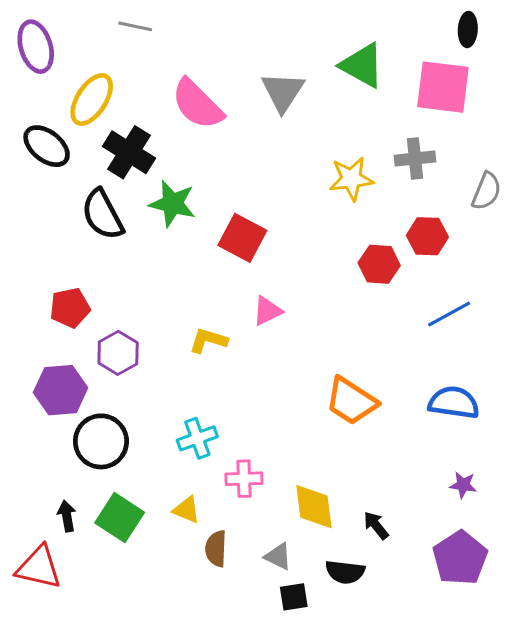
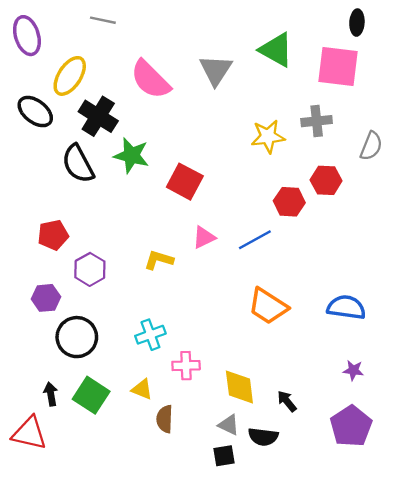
blue line: (449, 314) -> (255, 240), moved
purple hexagon: (61, 390) -> (46, 298), size x0.7
gray triangle: (278, 556) -> (229, 425), moved

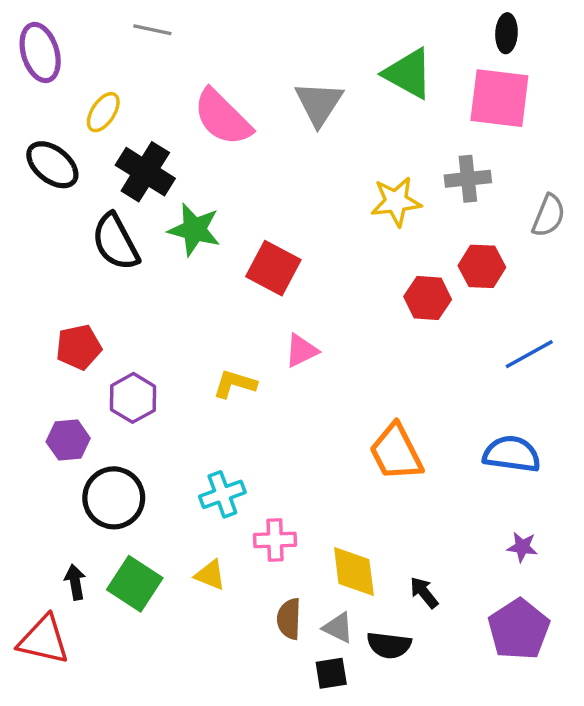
black ellipse: (357, 23) -> (506, 33), moved
yellow ellipse: (70, 76) -> (103, 112), size x0.7
blue line: (255, 240) -> (529, 354), moved
orange trapezoid: (268, 306) -> (396, 452), turned 30
brown semicircle: (165, 419) -> (289, 619), moved

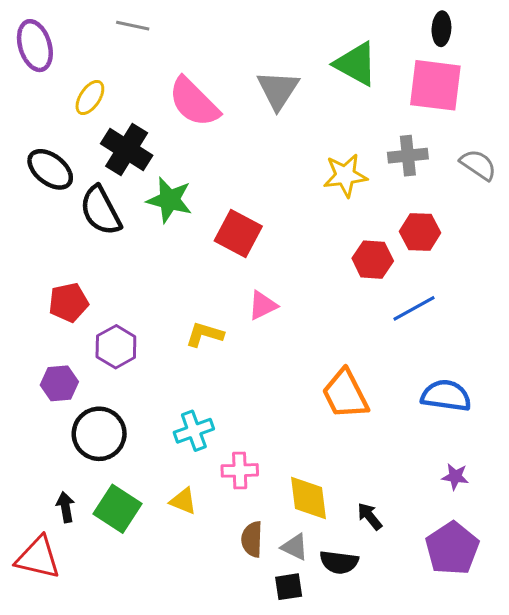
black ellipse: (52, 165) -> (50, 169), moved
gray semicircle: (549, 216) -> (478, 165), moved, turned -78
blue line: (529, 354) -> (414, 308), moved

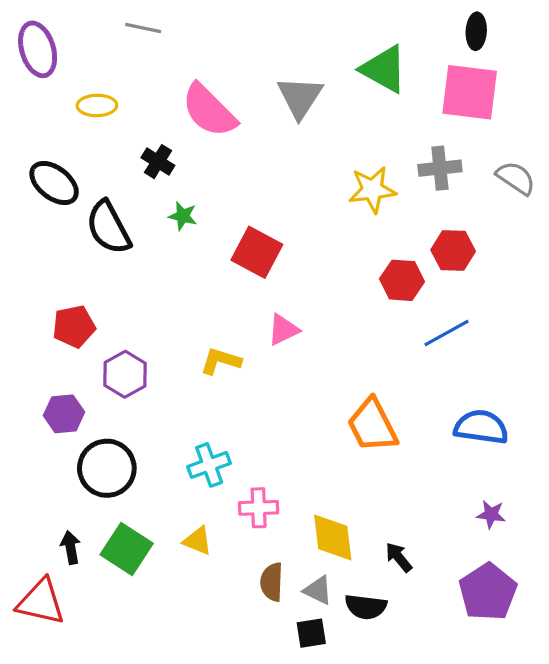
yellow ellipse: (90, 98) -> (97, 105), turned 56
black cross: (127, 149) -> (158, 162), moved, size x0.6
green star: (169, 200) -> (183, 216), size x0.6

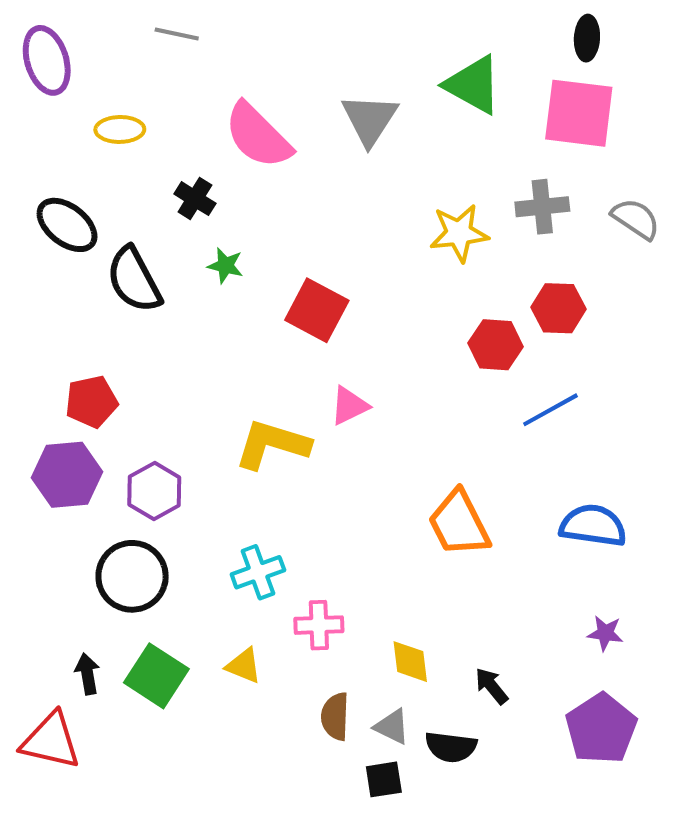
yellow L-shape: (221, 361) -> (272, 444), size x1.5
purple hexagon: (125, 374) -> (154, 491), moved
purple hexagon: (64, 414) -> (67, 475), moved, size x1.4
yellow diamond: (333, 537) -> (410, 662), size x0.7

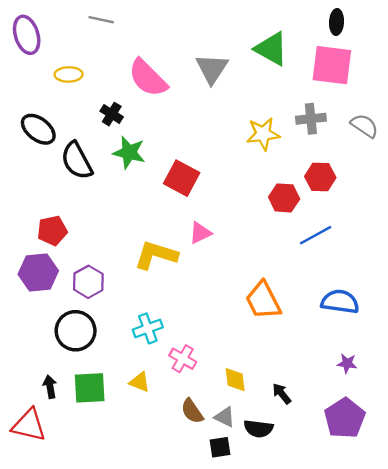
green star: (225, 266) -> (129, 153), size x1.6
pink cross: (319, 625) -> (183, 359), turned 32
green square: (156, 676) -> (90, 388), turned -36
brown semicircle: (335, 716) -> (192, 411), turned -36

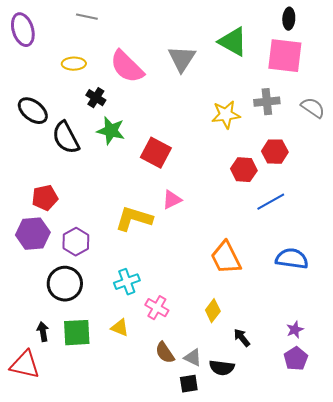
yellow ellipse: (69, 74) -> (74, 64), moved
purple star: (347, 363) -> (295, 330), moved, turned -30
yellow diamond: (235, 380) -> (213, 311), moved, turned 45
purple pentagon: (345, 418) -> (296, 359), size x0.7

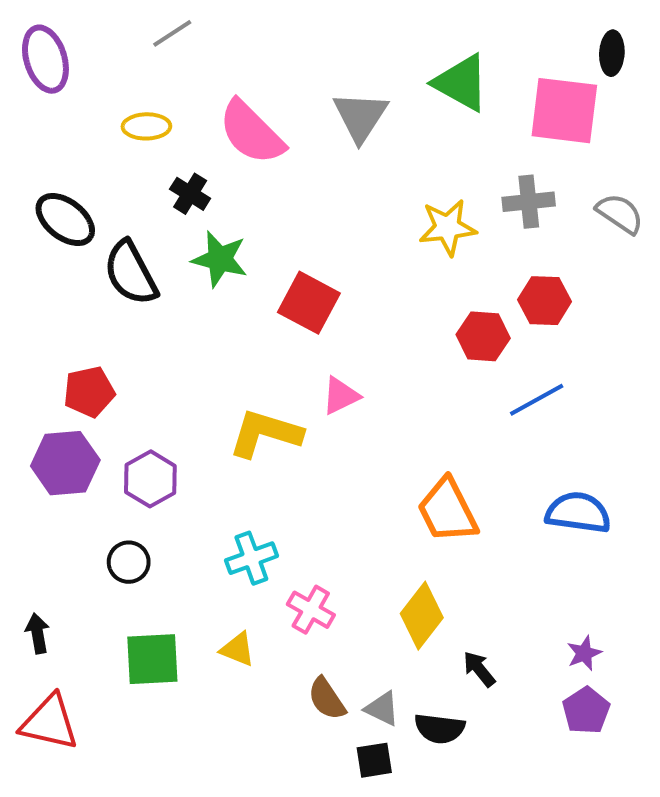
gray line: (87, 17) -> (172, 33), turned -45
black ellipse: (289, 19) -> (612, 53), moved
black circle: (65, 284) -> (129, 562), size x0.6
yellow diamond: (213, 311) -> (422, 616), size x1.4
black arrow: (43, 332) -> (38, 633), moved

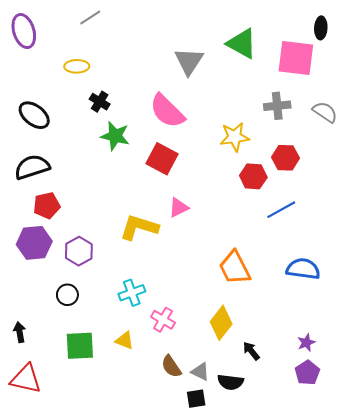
pink semicircle: (251, 132) -> (167, 111), moved
yellow star: (447, 227) -> (235, 137), moved
black semicircle: (131, 273) -> (32, 167), moved, turned 100

